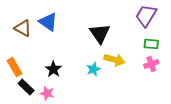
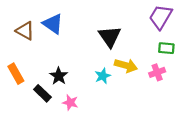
pink cross: (151, 64) -> (157, 72), moved
black rectangle: (26, 87) -> (42, 93), moved
pink star: (47, 93) -> (70, 103), moved

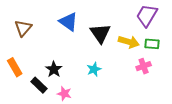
blue triangle: (53, 24) -> (69, 22), moved
brown triangle: (25, 31) -> (23, 28), turned 42
yellow arrow: (126, 66) -> (129, 42), moved

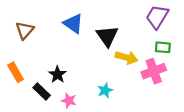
yellow arrow: (129, 42) -> (127, 58), moved
pink cross: (144, 66) -> (154, 71), size x1.5
cyan star: (94, 69) -> (105, 90), moved

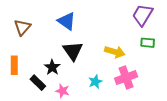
black triangle: (107, 36) -> (73, 51), moved
pink cross: (154, 71) -> (126, 78), moved
orange rectangle: (16, 72) -> (14, 65), turned 30

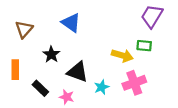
green rectangle: (148, 43) -> (144, 46), moved
black triangle: (73, 51) -> (78, 72), moved, turned -35
black star: (52, 67) -> (51, 54), moved

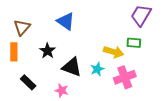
orange rectangle: (15, 70) -> (14, 52), moved
cyan star: (102, 87) -> (97, 69), moved
black rectangle: (40, 88) -> (28, 82), moved

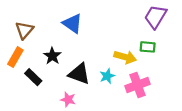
orange rectangle: (14, 52) -> (15, 57), turned 30
black rectangle: (28, 82) -> (33, 77), moved

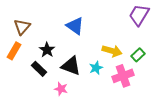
blue triangle: (73, 23) -> (75, 26), moved
green rectangle: (148, 47) -> (138, 55), moved, turned -48
black rectangle: (33, 77) -> (39, 69), moved

